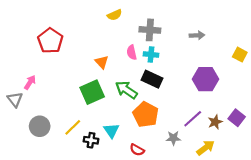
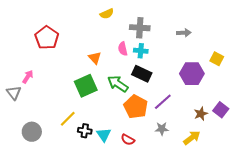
yellow square: (240, 55) -> (217, 59), moved
purple line: (193, 119) -> (163, 102), moved
gray circle: (40, 126) -> (32, 132), moved
cyan triangle: (111, 131) -> (104, 135), moved

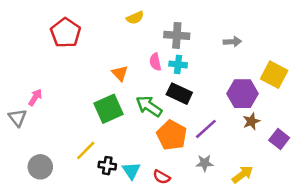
red pentagon: (47, 38) -> (66, 33), moved
yellow square: (217, 59) -> (274, 75), size x1.5
brown star: (201, 114) -> (251, 121), moved

